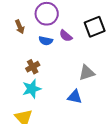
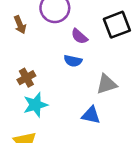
blue semicircle: (46, 41) -> (73, 61), moved
brown cross: (33, 67) -> (26, 78), moved

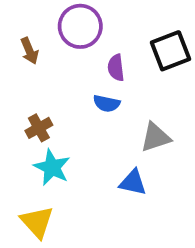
purple semicircle: (79, 36) -> (116, 68), turned 42
cyan star: (35, 105) -> (52, 167), turned -30

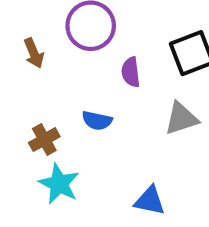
blue semicircle: (107, 103) -> (97, 121), moved
gray triangle: (155, 137) -> (181, 118), moved

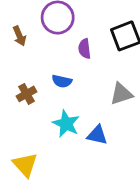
gray triangle: (181, 118) -> (121, 94), moved
cyan star: (59, 184) -> (66, 124), moved

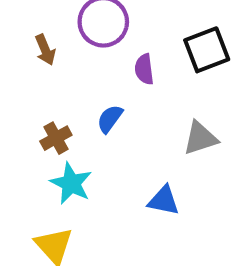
blue semicircle: (62, 81) -> (110, 119), turned 114
cyan star: (66, 124) -> (71, 183), moved

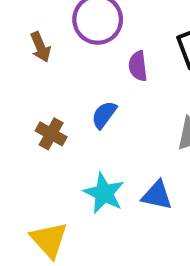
brown cross: (56, 138) -> (51, 134), turned -32
cyan star: (71, 183) -> (104, 193), moved

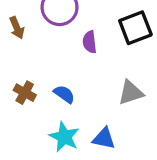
blue semicircle: (104, 115) -> (64, 94), moved, turned 90

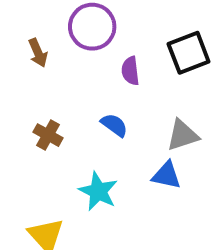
blue semicircle: (64, 94) -> (114, 125), moved
blue triangle: (104, 138) -> (166, 175), moved

